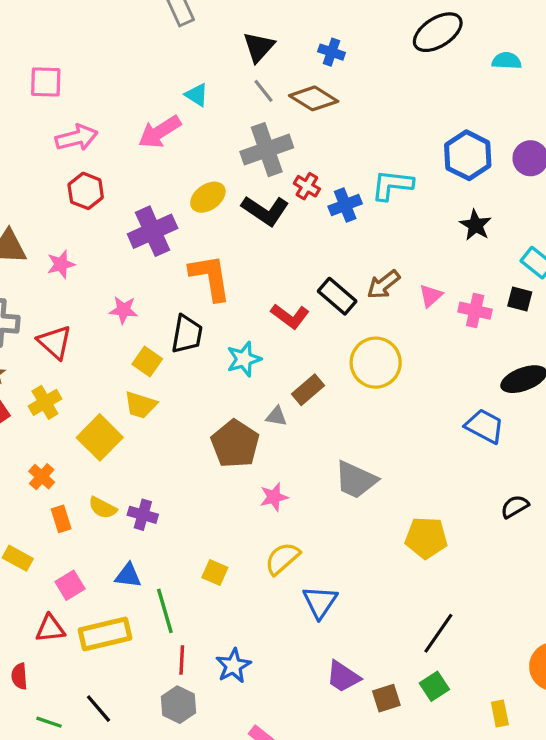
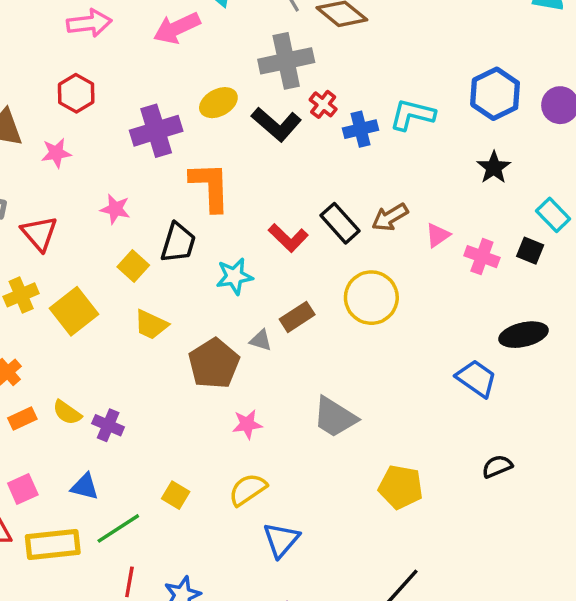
red hexagon: (86, 191) -> (76, 93), moved
yellow trapezoid: (141, 405) -> (151, 325), moved
yellow square: (100, 437) -> (74, 311), moved
orange rectangle: (61, 519) -> (22, 419), turned 75
green line: (165, 611) -> (118, 528), turned 66

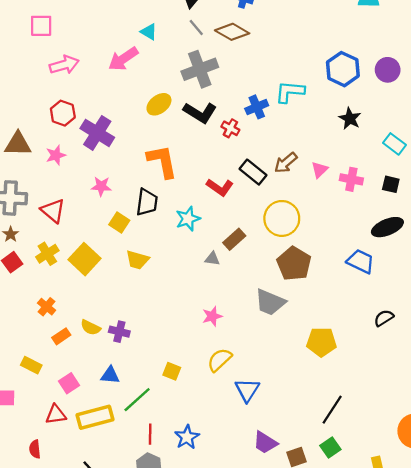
red cross: (323, 104) -> (230, 128), moved
purple cross: (156, 131) -> (97, 133), moved, turned -32
black square: (530, 251) -> (391, 184), moved
brown pentagon: (214, 364) -> (294, 264), moved

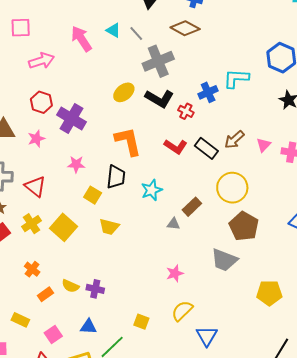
gray line: (196, 27) -> (136, 33), moved
pink arrow: (123, 59) -> (81, 39), moved, turned 92
red L-shape: (220, 187) -> (176, 147), moved

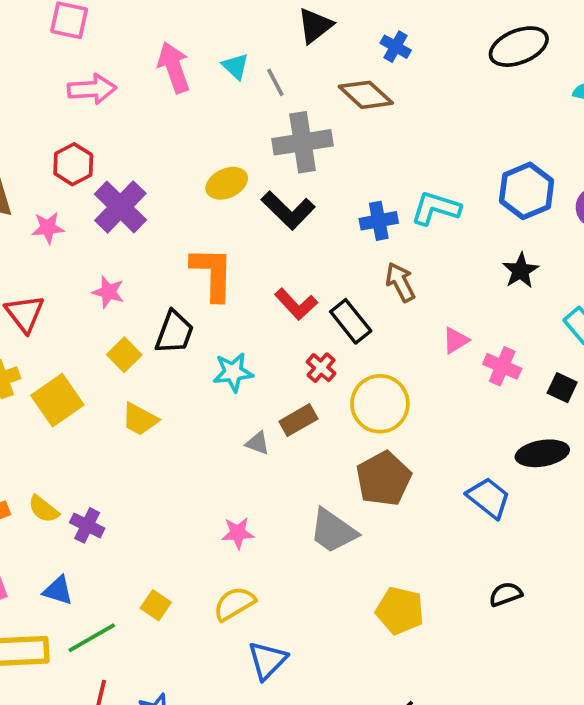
red cross: (186, 111) -> (321, 368), moved
brown arrow: (234, 140) -> (400, 282), moved, turned 90

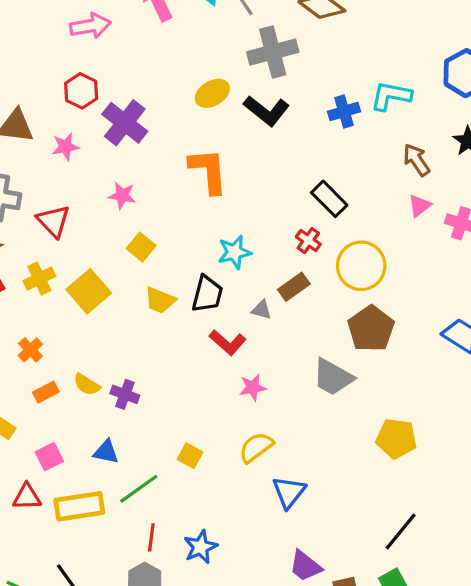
brown arrow: (400, 282) -> (416, 160), moved
red L-shape: (296, 304) -> (228, 342), moved
black trapezoid: (174, 332) -> (207, 294), moved

